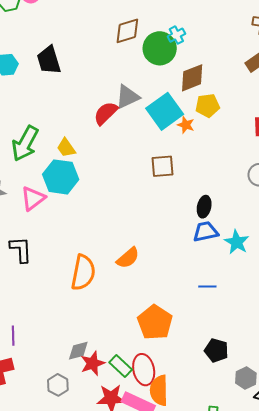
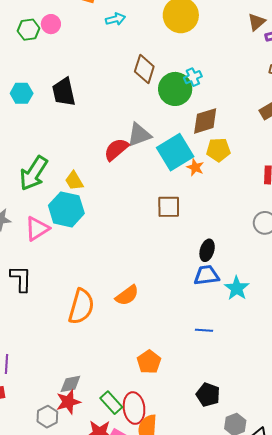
brown diamond: (127, 31) -> (144, 69), turned -60
orange pentagon: (155, 322) -> (149, 362), size x0.7
red star: (93, 363) -> (68, 402), moved

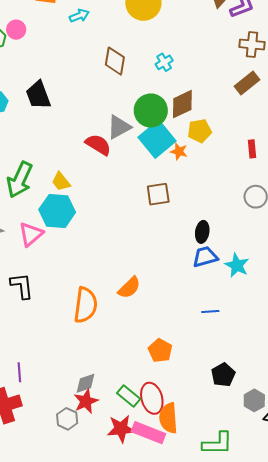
green circle: (175, 89) -> (151, 110), moved
red semicircle: (116, 149) -> (98, 145), turned 80
black pentagon: (208, 395) -> (223, 375), turned 30

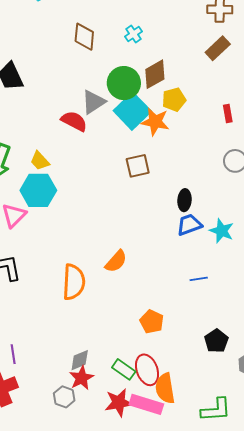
orange star: (179, 151) -> (155, 122), size x1.6

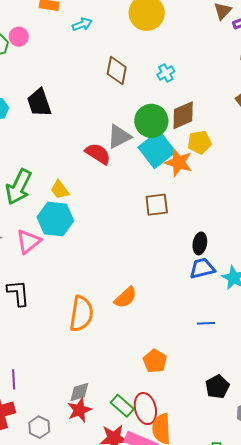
gray hexagon: (64, 397) -> (39, 427), moved

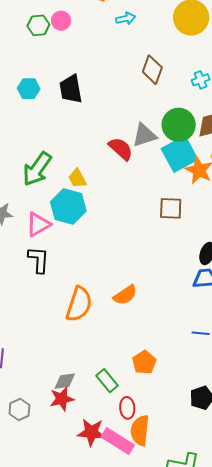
black L-shape: (18, 293) -> (39, 260), moved
green rectangle: (122, 406) -> (107, 381), moved
red ellipse: (145, 409) -> (127, 408), size x0.7

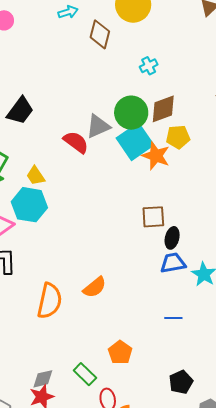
brown diamond: (152, 70) -> (100, 34), moved
black trapezoid: (71, 89) -> (20, 111), moved, turned -128
brown square: (171, 208) -> (153, 217), moved

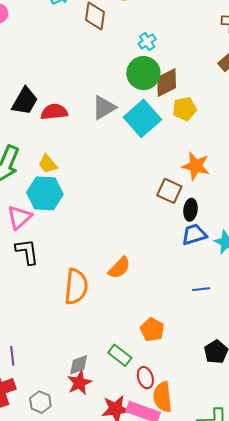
green circle: (131, 113) -> (143, 73), moved
red semicircle: (76, 142) -> (54, 112), moved, turned -36
orange star: (156, 156) -> (196, 166), moved
brown square: (153, 217) -> (169, 191), turned 35

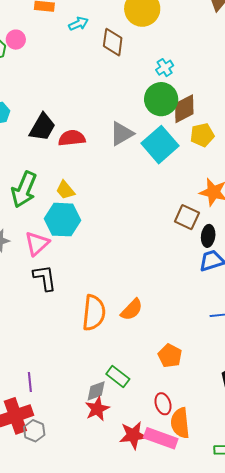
orange semicircle: (119, 268) -> (132, 310), moved
green rectangle: (120, 355) -> (118, 376), moved
gray hexagon: (40, 402) -> (34, 431), moved

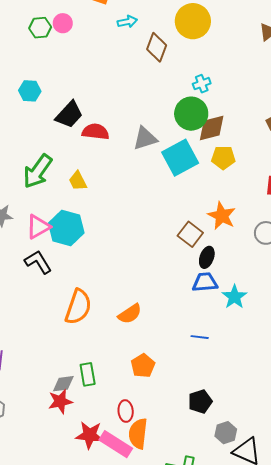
cyan hexagon: (63, 220) -> (66, 228), moved
black L-shape: (45, 278) -> (38, 262), turned -36
orange semicircle: (132, 310) -> (130, 314), moved
green rectangle: (118, 376) -> (88, 374), turned 30

